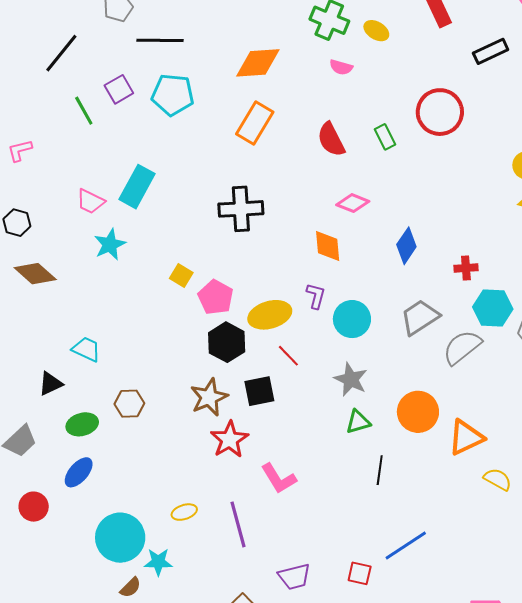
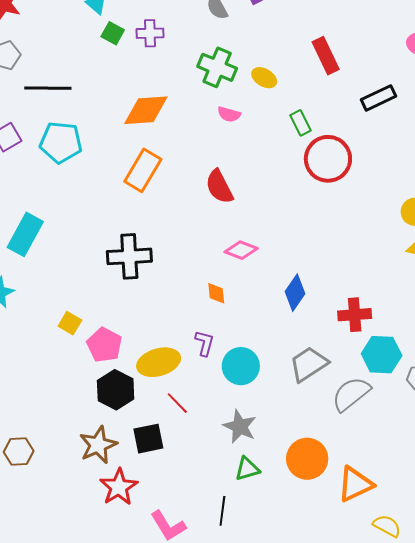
green rectangle: (385, 137) -> (300, 123), moved
orange diamond: (328, 246) -> (216, 293), size x0.7
red cross: (466, 268) -> (355, 315), size x1.4
black line: (380, 470) -> (222, 511), moved

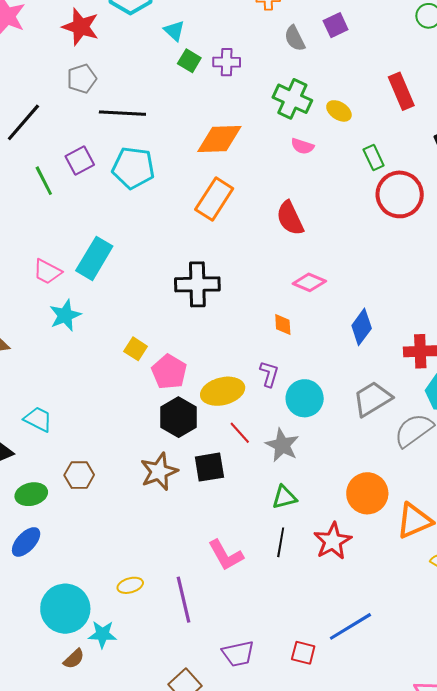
gray star: (240, 427) -> (282, 445), moved
green triangle: (247, 469) -> (284, 497), moved
red star: (119, 487) -> (333, 541), moved

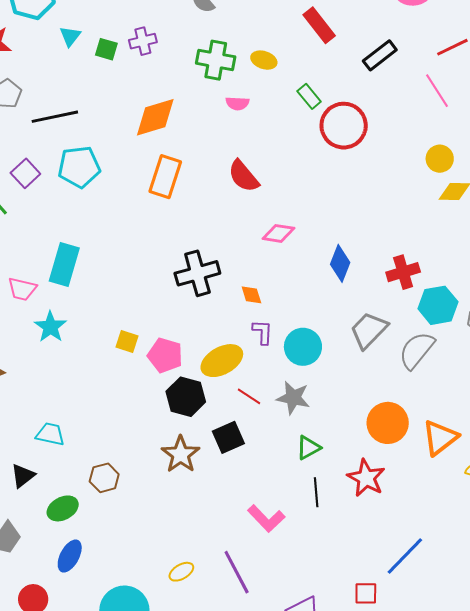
cyan triangle: (174, 31) -> (70, 36), moved, turned 40
black cross: (197, 284) -> (197, 273), moved
orange diamond: (283, 324) -> (251, 295), moved

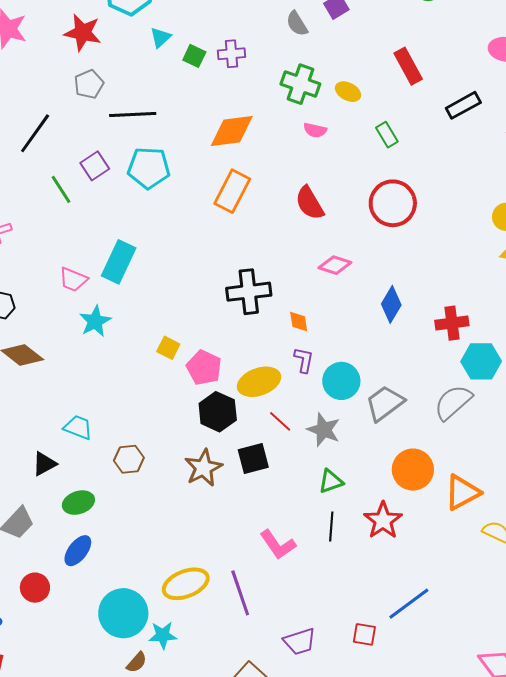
red circle: (344, 126) -> (393, 203), moved
gray trapezoid: (369, 330) -> (385, 403), moved
brown hexagon: (104, 478) -> (129, 459), moved
yellow ellipse: (181, 572) -> (186, 584), size x1.8

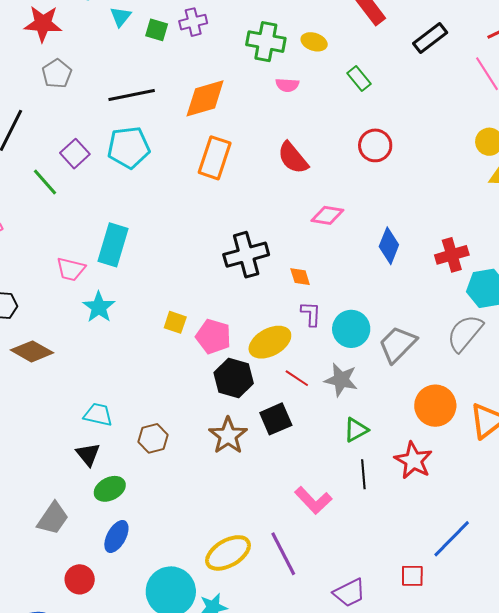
black line: (133, 115) -> (132, 95), moved
red circle: (393, 203) -> (375, 145), size x0.7
black triangle: (44, 464) -> (88, 454), moved, turned -32

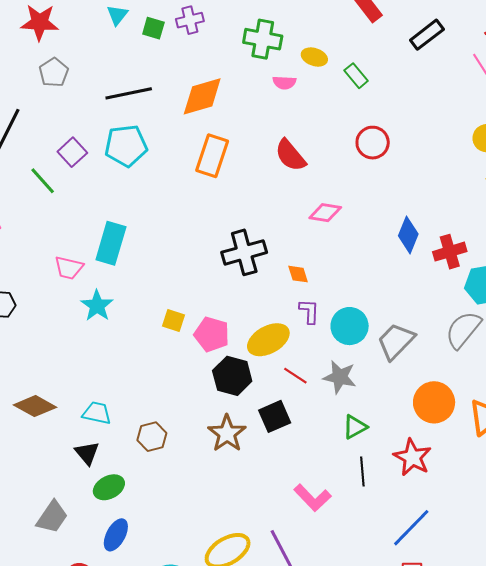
yellow ellipse: (314, 42) -> (314, 57), moved
blue diamond: (389, 246) -> (408, 235), moved
brown diamond: (32, 351) -> (35, 406), moved
blue line: (452, 539) -> (411, 528), moved

